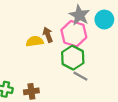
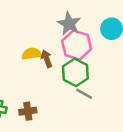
gray star: (79, 15) -> (69, 24), moved
brown arrow: (48, 35) -> (47, 59), moved

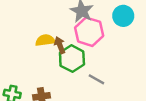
green hexagon: (75, 72) -> (72, 59), moved

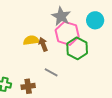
green hexagon: (72, 59) -> (77, 48), moved
gray line: (96, 79) -> (51, 72), moved

